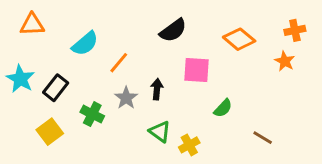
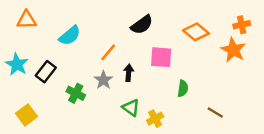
orange star: (285, 61) -> (233, 50), size x1.5
orange line: (119, 63) -> (108, 52), moved
green semicircle: (223, 108) -> (183, 88), turned -35
yellow square: (50, 132) -> (26, 115), moved

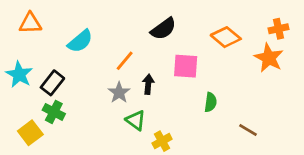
green cross: (76, 93) -> (54, 112), moved
green triangle: (131, 108) -> (136, 120), moved
yellow cross: (155, 119) -> (162, 141), moved

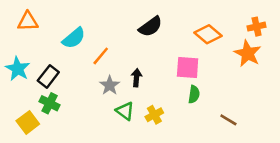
orange line: (125, 61) -> (101, 56), moved
pink square: (186, 66) -> (188, 67), moved
yellow cross: (162, 141) -> (154, 115), moved

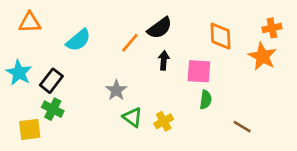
orange diamond: (208, 34) -> (221, 36), turned 48
orange line: (101, 56) -> (130, 43), moved
black arrow: (136, 78) -> (164, 60), moved
yellow square: (28, 122) -> (30, 129), turned 30

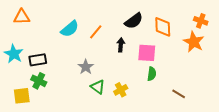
black semicircle: (160, 28) -> (134, 21), moved
orange cross: (272, 28) -> (201, 21), turned 32
cyan semicircle: (78, 40) -> (70, 29), moved
black rectangle: (51, 81) -> (38, 60), turned 42

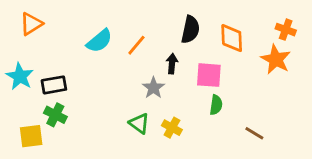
orange triangle: (22, 17) -> (31, 24), turned -30
black semicircle: (134, 21) -> (190, 30), turned -42
gray star: (86, 67) -> (153, 88), moved
yellow cross: (121, 90) -> (172, 128), turned -32

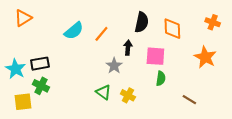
orange star: (276, 59) -> (205, 57), moved
cyan star: (20, 76) -> (16, 69), moved

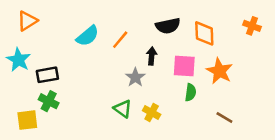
black semicircle: (142, 22) -> (168, 26), turned 66
orange star: (205, 57) -> (219, 71), moved
cyan star: (16, 69) -> (18, 60), moved

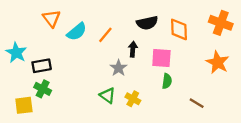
orange triangle: (27, 21) -> (51, 18), moved, turned -36
orange cross: (252, 26) -> (221, 23), size x1.5
orange star: (219, 71) -> (218, 62), moved

